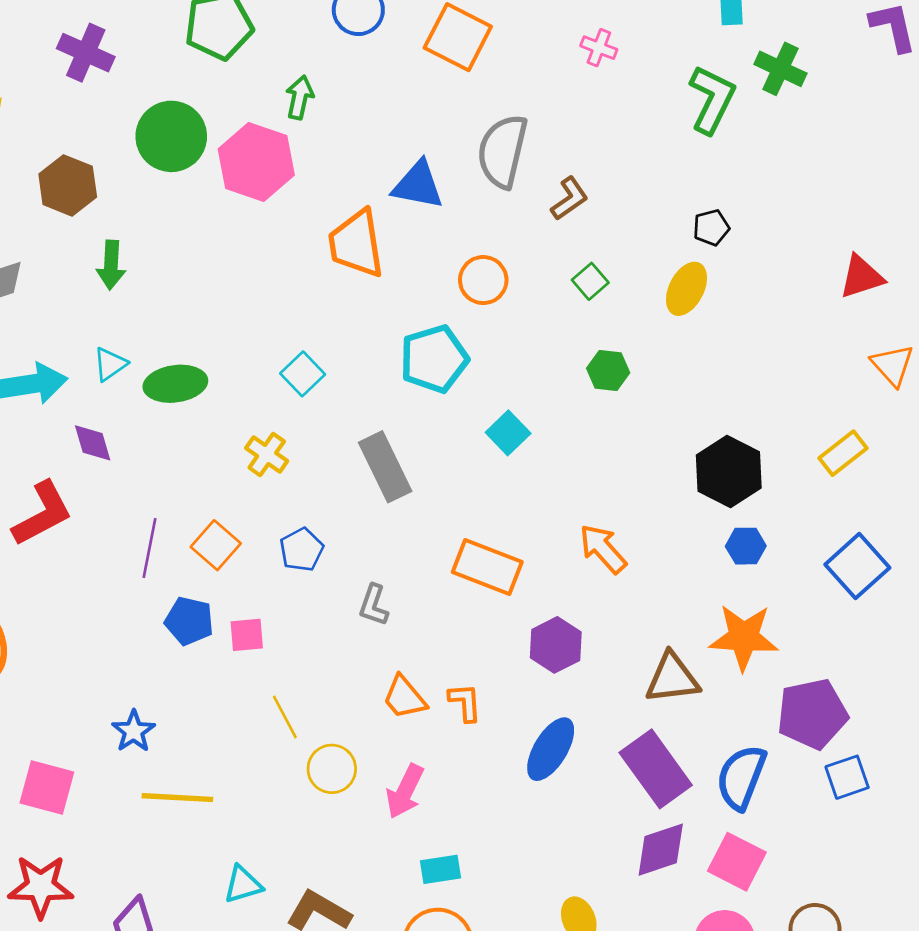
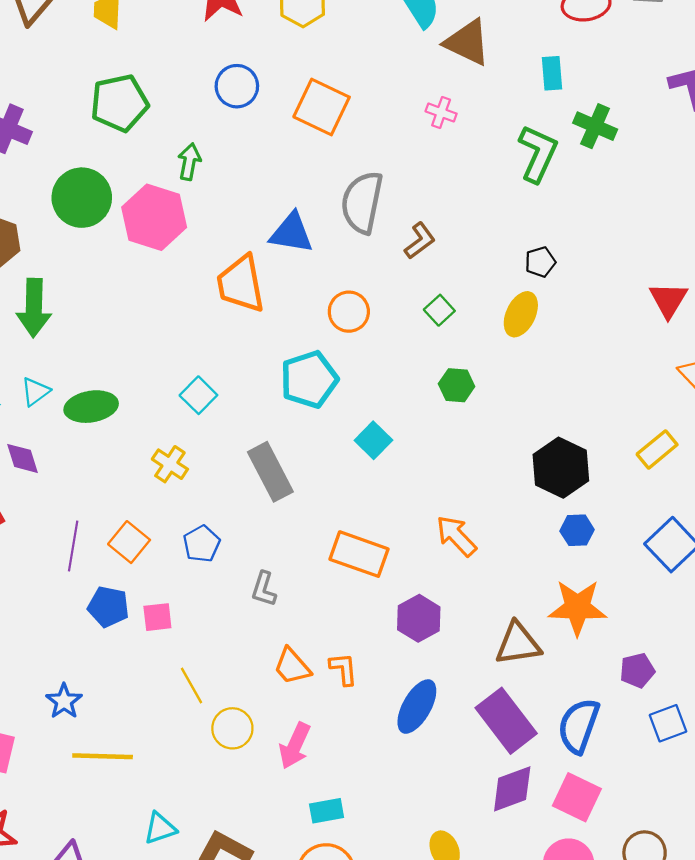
green arrow: (111, 265) -> (34, 308), size x1.4
red triangle: (861, 277) -> (668, 300), turned -39
purple pentagon: (812, 714) -> (637, 670), size x0.6

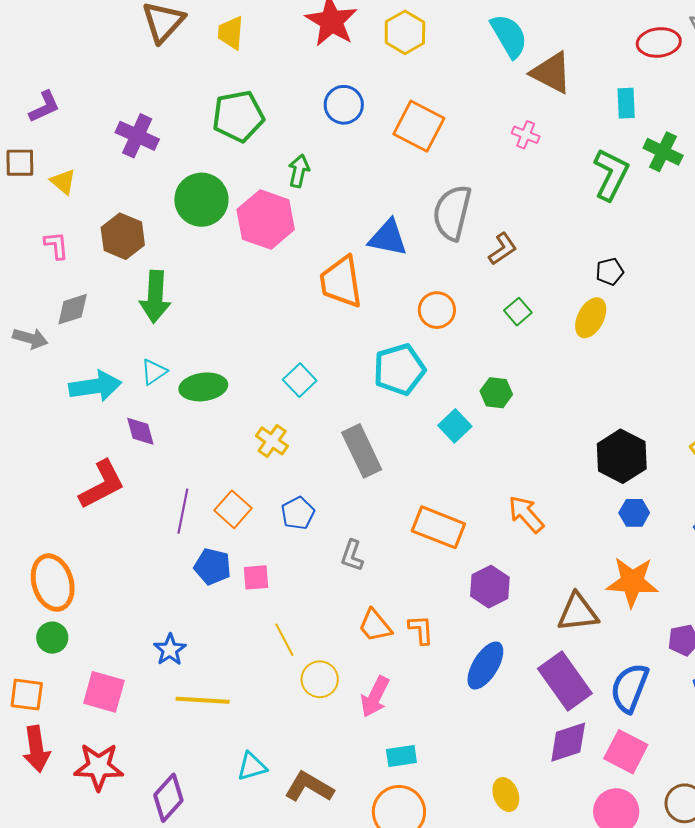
green hexagon: (457, 385) -> (496, 393), moved

